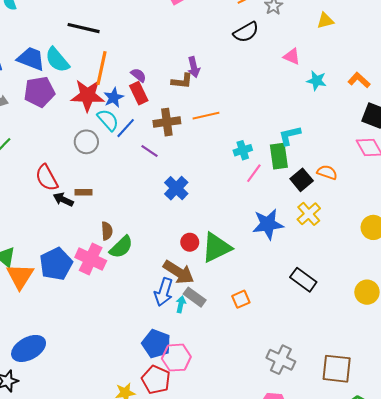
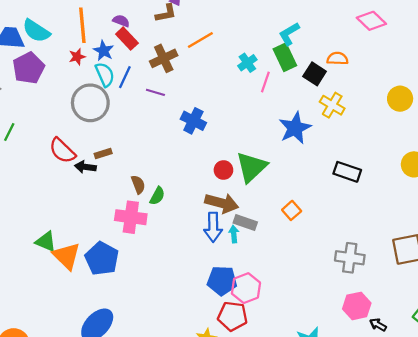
red star: (88, 95) -> (77, 57), size x0.5
cyan semicircle: (108, 120) -> (105, 75), turned 35
gray circle: (86, 142) -> (90, 103), size x1.5
green semicircle: (121, 247) -> (157, 196), size x0.7
blue pentagon: (56, 264) -> (102, 259), moved

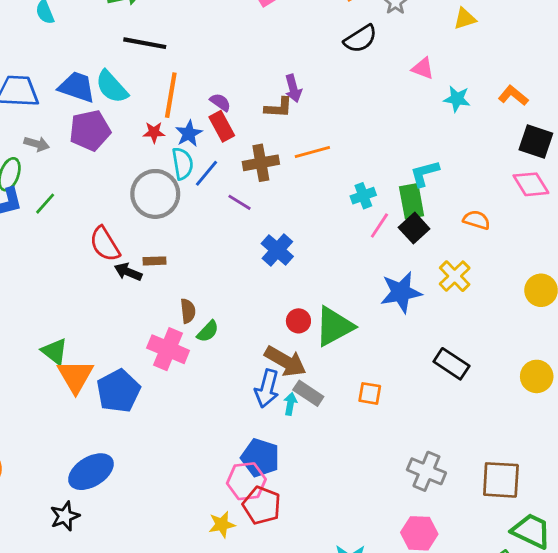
black square: (315, 74) -> (414, 228), moved
orange square: (292, 210) -> (370, 393), turned 36
pink hexagon: (246, 288) -> (246, 481), moved

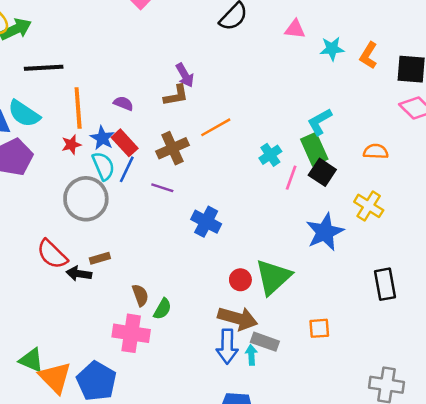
orange L-shape: (513, 96) -> (369, 55), moved, turned -84
red rectangle: (222, 126) -> (125, 143), moved
black rectangle: (451, 364) -> (385, 284), turned 60

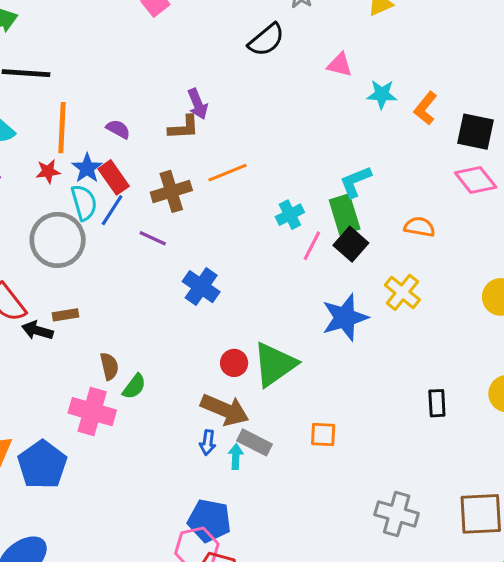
black rectangle: (385, 284) -> (437, 403), moved, size x0.7
blue arrow: (227, 347) -> (208, 443), size x0.6

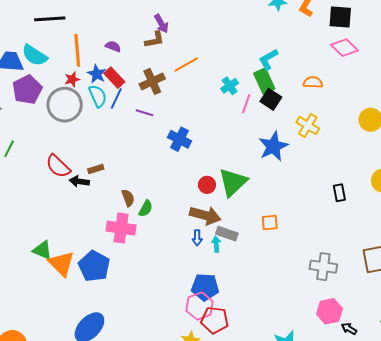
gray circle: (58, 240) -> (65, 105), moved

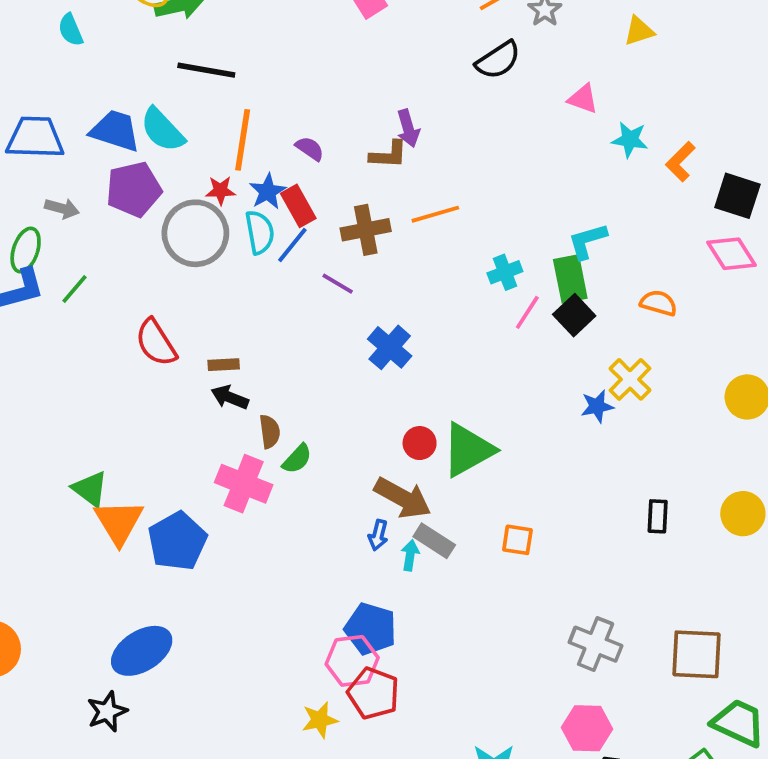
blue star: (273, 146) -> (597, 406), moved, size x0.6
black arrow: (79, 181) -> (230, 397), moved

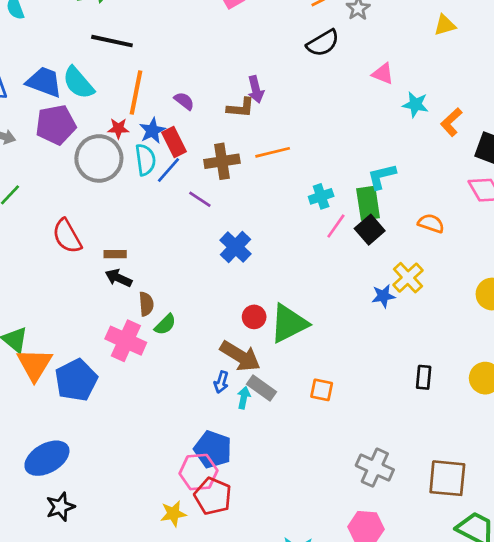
yellow triangle: (639, 31) -> (445, 25), moved
black star: (107, 712) -> (60, 507), moved

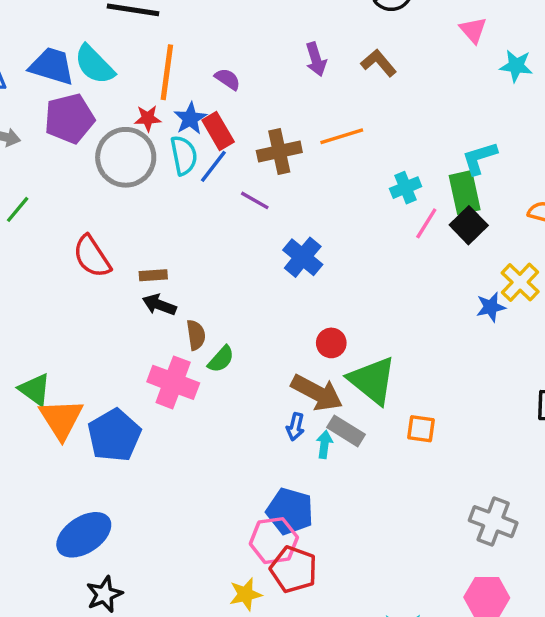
pink triangle: (383, 74) -> (473, 30), turned 30
brown L-shape: (241, 108) -> (379, 63), moved, turned -132
green triangle: (289, 323) -> (372, 380), moved, turned -51

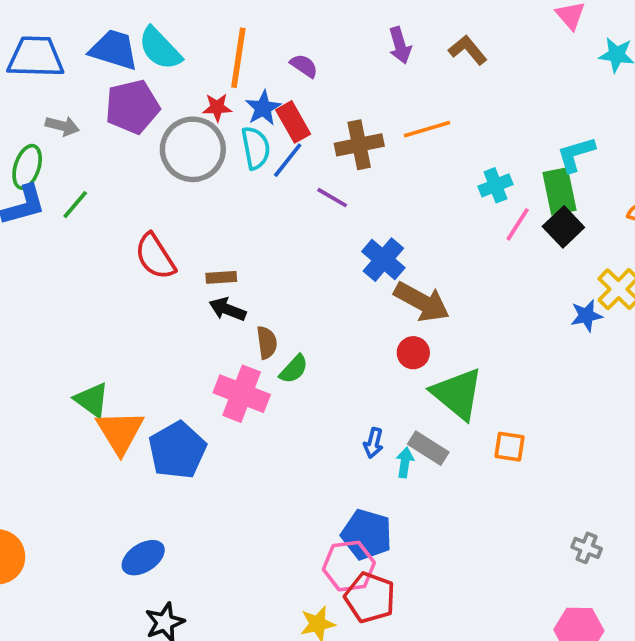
brown arrow: (317, 393) -> (422, 302), moved
gray cross: (493, 522) -> (587, 548), size x0.6
blue ellipse: (84, 535) -> (143, 558), size x0.7

